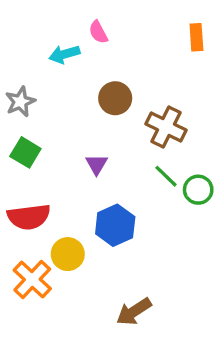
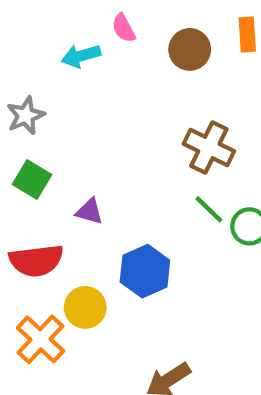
brown circle: (115, 98) -> (190, 49), moved
purple triangle: (97, 164) -> (90, 211), moved, turned -45

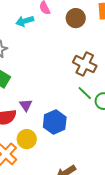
purple triangle: (90, 211) -> (26, 105), moved, turned 40

